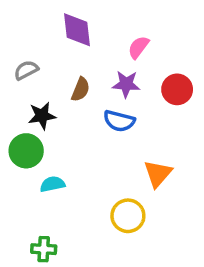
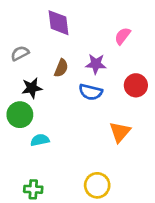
pink semicircle: (138, 47) -> (123, 36), moved
red circle: (177, 89) -> (136, 85), moved
yellow circle: (128, 216) -> (97, 185), moved

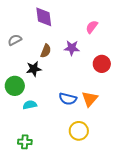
black star: (32, 88) -> (34, 69), moved
blue semicircle: (91, 92) -> (68, 99), moved
yellow circle: (97, 185) -> (79, 131), moved

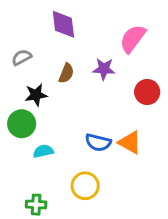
pink semicircle: (92, 27) -> (133, 39), size x1.5
black star: (34, 69) -> (36, 95), moved
orange triangle: (90, 99) -> (130, 142), turned -42
yellow circle: (79, 131) -> (85, 186), moved

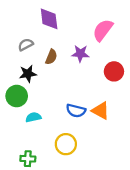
gray semicircle: (22, 57) -> (26, 45), moved

